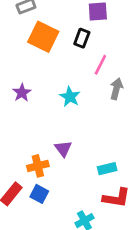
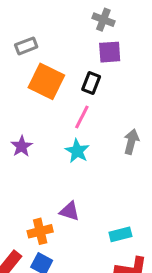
pink line: (100, 65) -> (82, 117), moved
purple triangle: (63, 149) -> (69, 211), turned -36

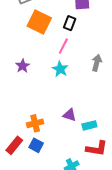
purple triangle: (69, 211) -> (70, 115), moved

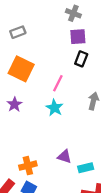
orange square: (39, 22) -> (21, 69), moved
black rectangle: (70, 23) -> (81, 59), moved

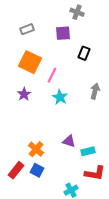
purple square: (78, 37) -> (63, 33), moved
pink line: (58, 83) -> (52, 75), moved
orange cross: (28, 166) -> (36, 149), turned -35

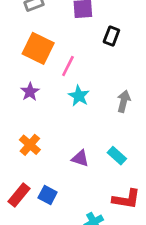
gray arrow: (95, 91) -> (124, 101), moved
purple triangle: (69, 141) -> (80, 158), moved
orange cross: (36, 149) -> (30, 145), moved
cyan rectangle: (88, 151) -> (117, 156), moved, turned 56

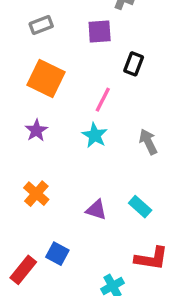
pink line: (68, 66) -> (103, 100), moved
gray arrow: (124, 101) -> (148, 142), turned -40
red rectangle: (19, 195) -> (23, 270), moved

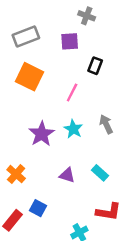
gray rectangle: (41, 25) -> (26, 37), size x1.5
purple star: (36, 130) -> (42, 134), moved, size x1.5
cyan star: (95, 135) -> (73, 129), moved
orange cross: (36, 194) -> (16, 174), moved

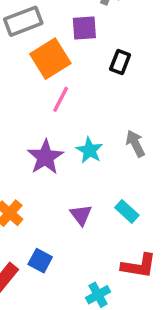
orange square: (29, 77) -> (50, 59), moved, turned 32
pink line: (72, 92) -> (61, 99), moved
purple triangle: (67, 175) -> (81, 215), turned 35

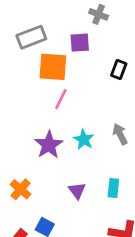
orange square: (50, 59) -> (53, 67), turned 36
black rectangle: (120, 62) -> (119, 70), moved
cyan rectangle: (127, 211) -> (113, 188), turned 54

